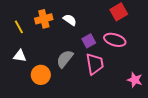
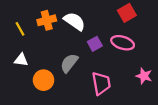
white semicircle: (70, 20) -> (75, 21), size x1.5
pink trapezoid: (95, 64) -> (101, 83), moved
pink star: (135, 80) -> (144, 76), moved

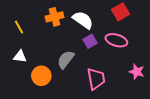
orange cross: (47, 20) -> (54, 17), moved
white semicircle: (75, 21) -> (83, 20), moved

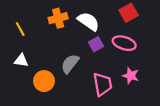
pink star: (137, 72) -> (131, 76), moved

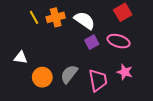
yellow line: (20, 29) -> (34, 17), moved
gray semicircle: (70, 64) -> (69, 74), moved

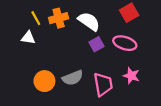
white triangle: (21, 58) -> (28, 38), moved
gray semicircle: (69, 74) -> (73, 78), turned -150

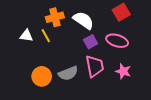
yellow line: (36, 18) -> (46, 36), moved
pink trapezoid: (103, 84) -> (95, 66), moved

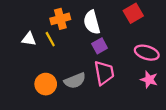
white semicircle: (83, 20) -> (92, 22), turned -140
pink ellipse: (117, 41) -> (147, 53), moved
pink star: (123, 71) -> (149, 80), moved

